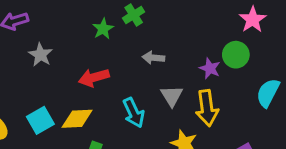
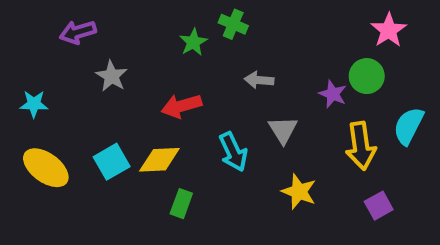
green cross: (134, 15) -> (233, 24), turned -35
yellow arrow: (207, 108) -> (361, 146), moved

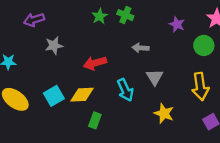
green star: (193, 42) -> (100, 16), moved
gray star: (112, 76) -> (54, 45), turned 30
purple star: (333, 94) -> (177, 24), moved

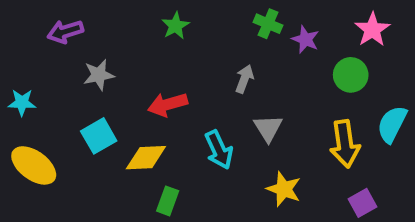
green cross: (125, 15) -> (268, 24), moved
gray arrow: (141, 48) -> (244, 79), turned 105
cyan square: (54, 96) -> (99, 136), moved

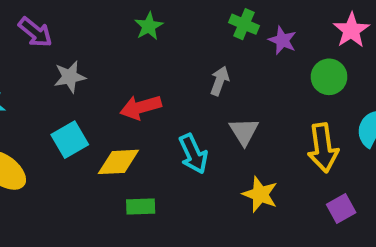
purple arrow: (65, 32) -> (35, 32), turned -124
green rectangle: (168, 201) -> (141, 206), turned 68

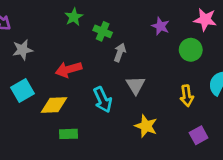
green cross: (244, 24) -> (103, 31), moved
pink star: (351, 30) -> (205, 20), turned -30
yellow arrow: (323, 148) -> (187, 96), size x0.7

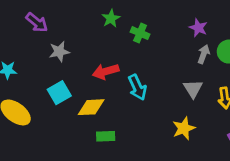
gray arrow: (120, 52) -> (204, 54), moved
gray triangle: (136, 85) -> (193, 89), moved
cyan arrow: (103, 100) -> (137, 87), moved
yellow star: (146, 126) -> (184, 128), turned 30

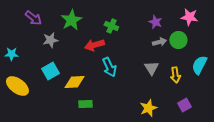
green star: (111, 18) -> (71, 20), moved, size x1.5
gray arrow: (204, 54) -> (159, 42), turned 56
red arrow: (106, 71) -> (94, 45), moved
yellow star: (184, 128) -> (148, 108), moved

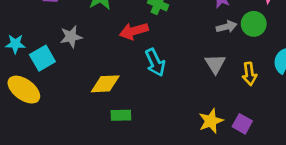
gray star: (50, 40) -> (71, 37), moved
cyan square: (50, 71) -> (42, 58), moved
purple square: (184, 105) -> (242, 124), moved, turned -32

